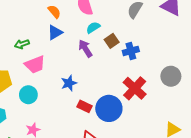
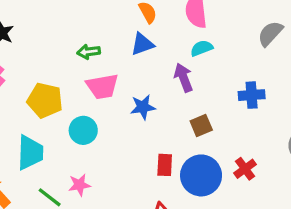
brown square: (112, 41) -> (201, 125), moved
blue star: (69, 83) -> (143, 107), moved
red cross: (135, 88) -> (245, 169), moved, size x0.6
red rectangle: (84, 106) -> (165, 165), turned 56

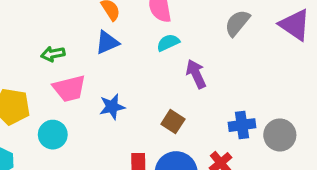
purple arrow: (184, 78) -> (196, 74), moved
blue cross: (252, 95) -> (242, 125), moved
brown square: (201, 125) -> (173, 122), turned -30

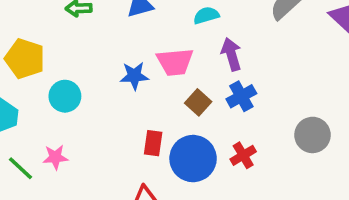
pink trapezoid: (69, 89) -> (175, 62), moved
blue cross: (242, 125) -> (241, 96), moved, turned -30

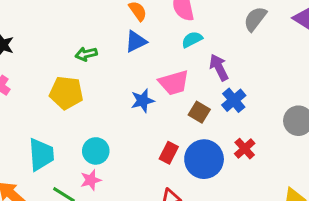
yellow pentagon: (25, 59) -> (66, 93), moved
cyan circle: (65, 96) -> (96, 151), moved
red rectangle: (153, 143) -> (169, 153), turned 30

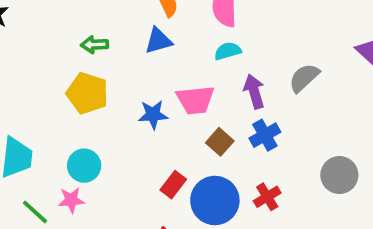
gray semicircle: (255, 19) -> (304, 78), moved
yellow pentagon: (66, 93) -> (87, 93), moved

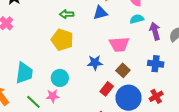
purple arrow: (254, 91) -> (155, 31), moved
blue star: (153, 115) -> (95, 63), moved
blue cross: (265, 135) -> (156, 64), turned 35
brown square: (220, 142) -> (123, 70), moved

